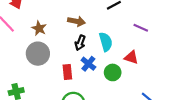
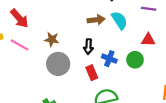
brown arrow: (76, 21) -> (96, 20), moved
cyan semicircle: (106, 42) -> (119, 20), moved
black arrow: (80, 43) -> (88, 47), moved

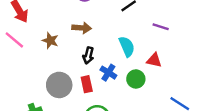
brown arrow: (96, 20) -> (82, 28), moved
cyan semicircle: (119, 20) -> (127, 47), moved
gray circle: (58, 64) -> (59, 85), moved

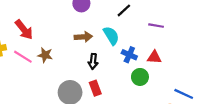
brown star: (50, 41) -> (45, 55), moved
cyan semicircle: (127, 47) -> (111, 36), moved
blue cross: (108, 73) -> (129, 55), moved

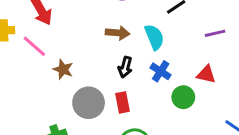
purple line: (156, 26) -> (215, 33), turned -32
brown star: (45, 55) -> (63, 69), moved
blue cross: (129, 55) -> (161, 71), moved

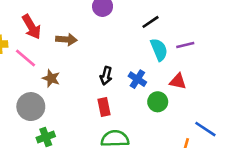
brown arrow: (118, 33) -> (66, 39), moved
cyan semicircle: (154, 37) -> (159, 50), moved
gray circle: (89, 103) -> (31, 107), moved

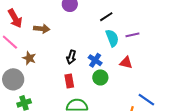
green circle: (158, 102) -> (100, 77), moved

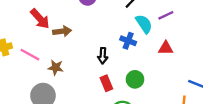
red arrow: (15, 18) -> (40, 19), moved
blue cross: (95, 60) -> (128, 41), moved
green circle: (100, 77) -> (135, 79), moved

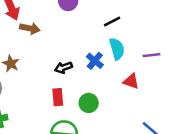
purple line: (166, 15) -> (151, 55), moved
black arrow: (103, 56) -> (63, 68), turned 49

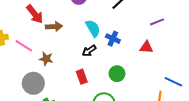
cyan semicircle: (117, 49) -> (93, 28), moved
red rectangle: (58, 97) -> (82, 77), moved

